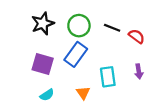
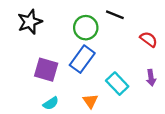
black star: (43, 23) -> (30, 22), moved
black line: (112, 28) -> (115, 15), moved
cyan rectangle: (108, 77) -> (117, 84), turned -36

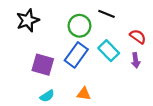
purple arrow: (151, 78) -> (136, 60), moved
cyan rectangle: (117, 84) -> (109, 51), moved
orange triangle: (90, 101) -> (84, 94), turned -48

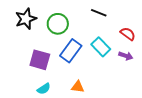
green circle: (79, 26) -> (58, 24), moved
purple arrow: (136, 60) -> (126, 56), turned -64

